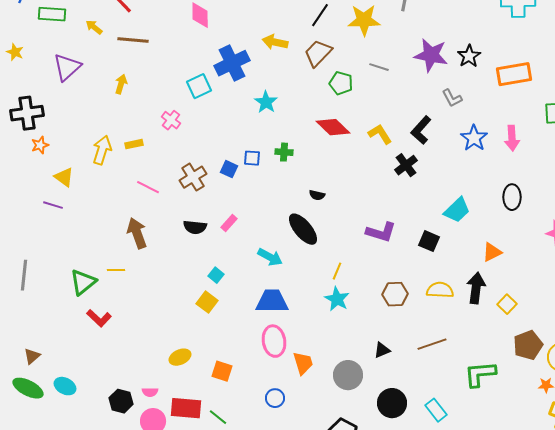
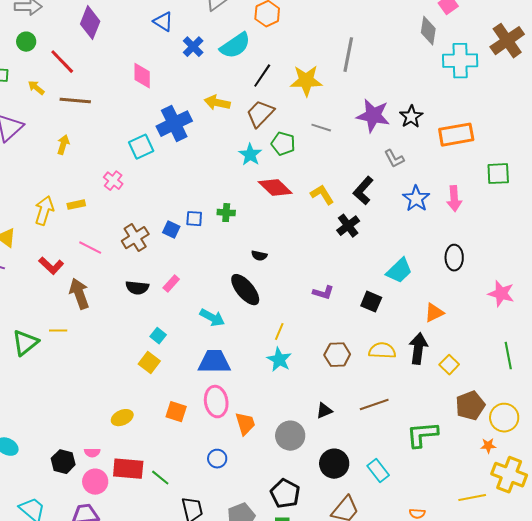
cyan star: (266, 102) -> (250, 155), moved
purple L-shape: (381, 232) -> (323, 293), size x0.7
red L-shape: (99, 318) -> (51, 266), moved
orange square: (222, 371) -> (176, 412), moved

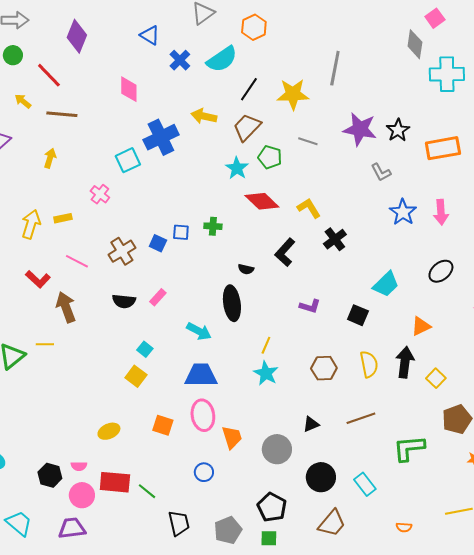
black L-shape: (363, 191) -> (285, 252), moved
black ellipse: (454, 258) -> (441, 271), turned 50
black ellipse: (245, 290) -> (232, 303), turned 32
yellow semicircle: (382, 351) -> (369, 364), turned 76

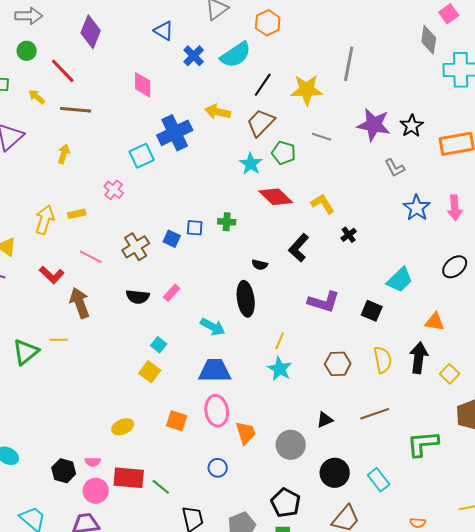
black cross: (335, 239) -> (349, 235), size x0.7
purple L-shape: (310, 306) -> (324, 302), size x1.5
orange triangle: (421, 326) -> (435, 322), turned 35

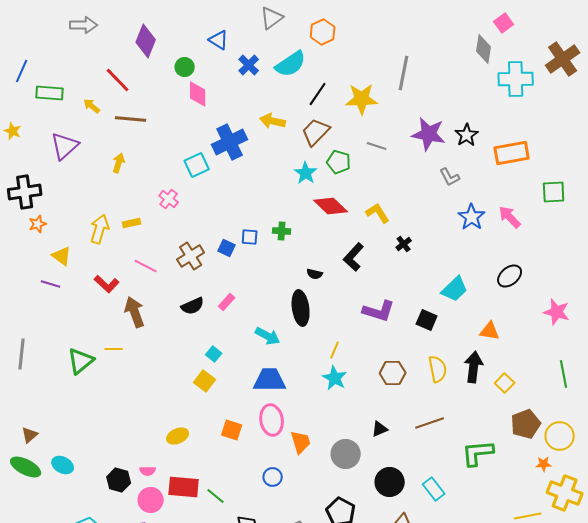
green circle: (27, 51) -> (185, 67), moved
pink arrow: (455, 208) -> (510, 217), turned 140
black semicircle: (138, 297) -> (193, 306), turned -30

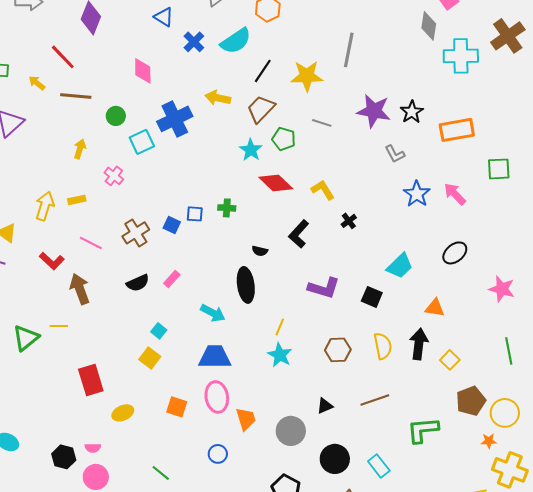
green circle: (185, 67) -> (116, 116), moved
yellow arrow: (119, 163) -> (80, 149), moved
red rectangle: (184, 487) -> (91, 380), moved, turned 68

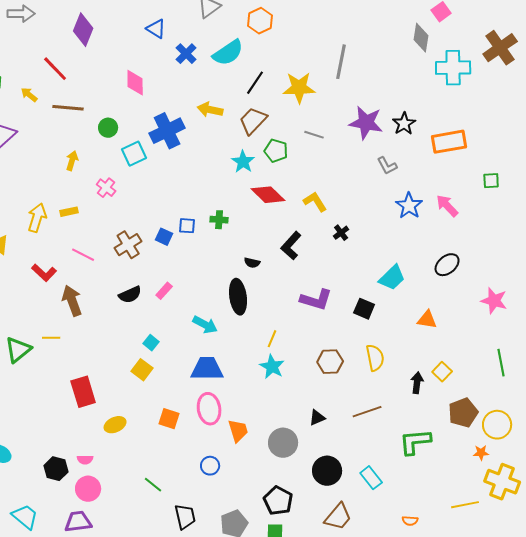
green square: (499, 169) -> (491, 181), size x0.7
black arrow: (419, 344) -> (417, 383), moved, size x0.7

